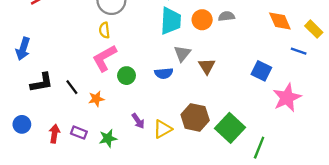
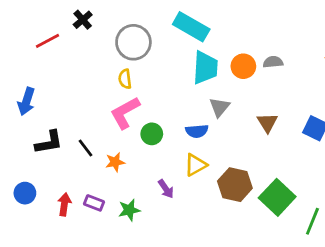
brown triangle: (207, 66) -> (267, 123), moved
yellow triangle: (163, 129) -> (195, 165), moved

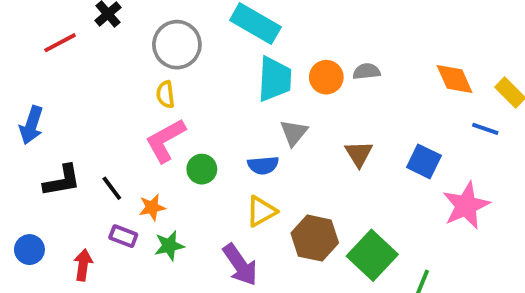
purple arrow: (166, 189) -> (240, 265), moved, size x1.6
purple rectangle: (94, 203) -> (123, 236), moved
green star: (129, 210) -> (169, 246), moved

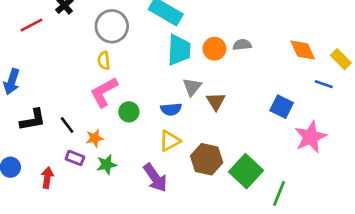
brown triangle: (359, 154) -> (216, 101), moved

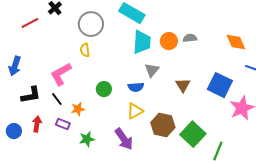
pink L-shape: (104, 92) -> (61, 74), moved
brown triangle: (216, 101) -> (183, 85), moved
blue square: (282, 107) -> (220, 85), size x1.4
green star: (107, 165) -> (87, 139), moved
red arrow: (47, 178) -> (37, 124), moved

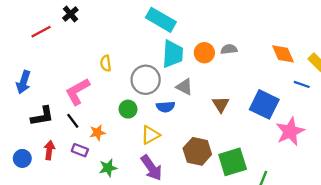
gray circle: (91, 24) -> (146, 80), moved
gray triangle: (152, 70) -> (184, 87), turned -42
yellow triangle: (135, 111) -> (150, 135), moved
green square: (193, 134) -> (233, 162), turned 30

